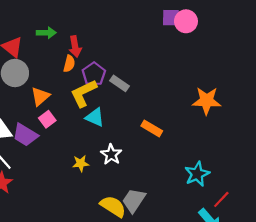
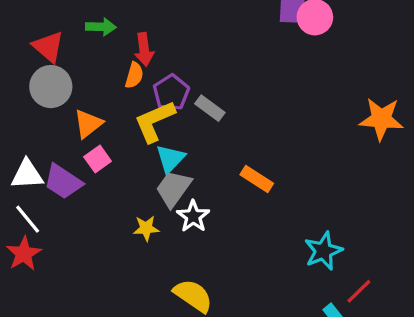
orange star: (207, 101) -> (381, 119), moved
cyan triangle: (95, 117) -> (170, 159), turned 48
gray trapezoid: (134, 200) -> (173, 189), moved

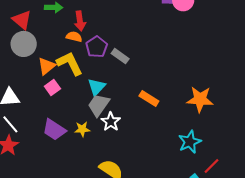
orange semicircle: (134, 75) -> (74, 37), turned -91
orange star: (381, 119) -> (200, 99), moved
yellow L-shape: (155, 121) -> (70, 63), moved, turned 88
purple trapezoid: (63, 182) -> (54, 130), moved

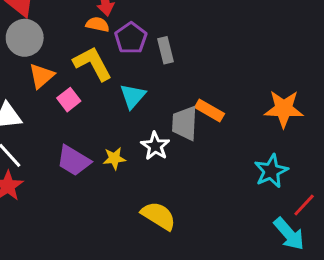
gray rectangle: (120, 56) -> (165, 50), turned 42
orange triangle: (46, 66) -> (41, 76), moved
gray trapezoid: (99, 105) -> (185, 123), moved, turned -30

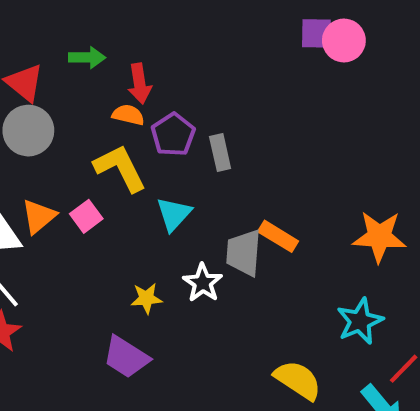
orange triangle: (41, 76) -> (39, 216), moved
purple trapezoid: (74, 161) -> (126, 357), moved
yellow semicircle: (159, 216) -> (298, 380), moved

